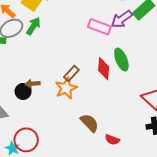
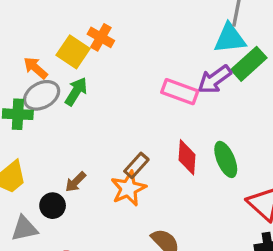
green ellipse: (121, 60) -> (226, 159), moved
brown arrow: (33, 84) -> (76, 182), turned -40
black circle: (23, 91) -> (53, 206), moved

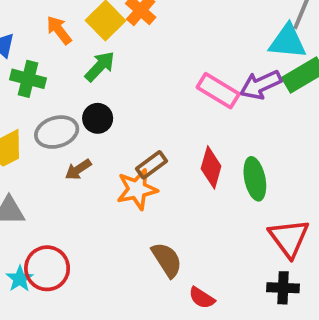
gray ellipse: (42, 95) -> (57, 132), moved
black circle: (53, 206) -> (98, 118), moved

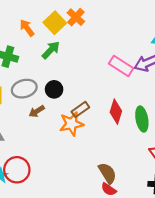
black circle: (98, 118) -> (54, 89), moved
brown semicircle: (167, 260) -> (107, 173), moved

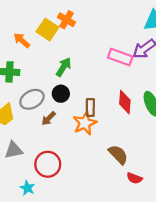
green arrow: (51, 50) -> (64, 67), moved
brown rectangle: (80, 109) -> (90, 107), turned -42
red circle: (17, 170) -> (48, 164), moved
brown semicircle: (107, 173) -> (118, 154), moved

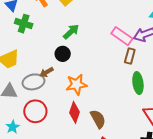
gray ellipse: (32, 99) -> (33, 82), moved
red diamond: (125, 102) -> (74, 112), moved
brown rectangle: (90, 107) -> (130, 56), moved

